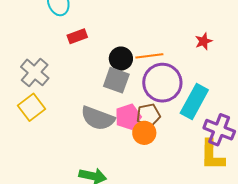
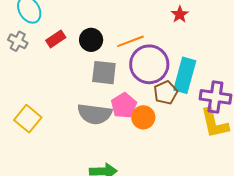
black circle: (121, 59) -> (91, 40), moved
gray cross: (35, 72) -> (18, 41), moved, size x0.7
brown pentagon: (148, 115) -> (166, 93), moved

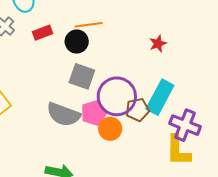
red star: (180, 14) -> (158, 44), moved
orange line: (130, 41) -> (89, 25), moved
purple circle: (149, 64) -> (117, 96), moved

